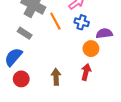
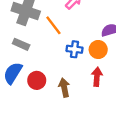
blue cross: (82, 22) -> (74, 49), moved
red circle: (21, 79) -> (37, 80), moved

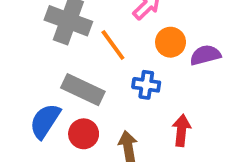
gray rectangle: (21, 44) -> (83, 90), moved, size x1.5
orange circle: (98, 50) -> (171, 42), moved

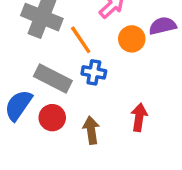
purple semicircle: (205, 55) -> (163, 26), moved
blue cross: (146, 85) -> (94, 72), moved

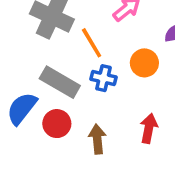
orange circle: (132, 39) -> (144, 63), moved

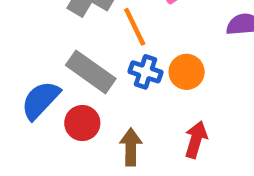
orange circle: (144, 63) -> (187, 72), moved

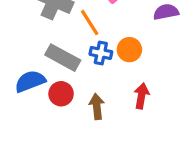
blue semicircle: (40, 100) -> (30, 81), turned 32

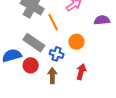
blue cross: (101, 53) -> (57, 54), moved

